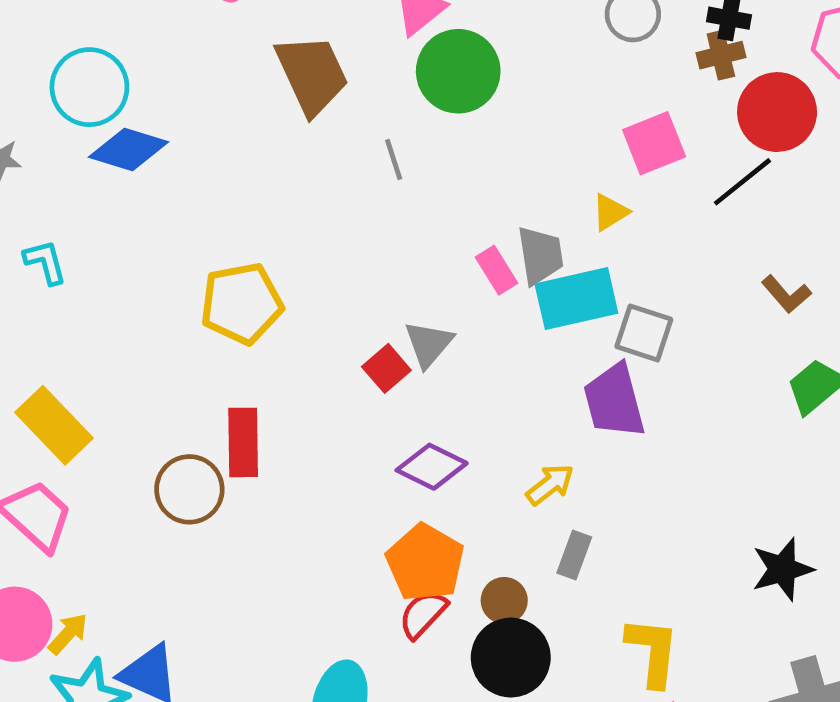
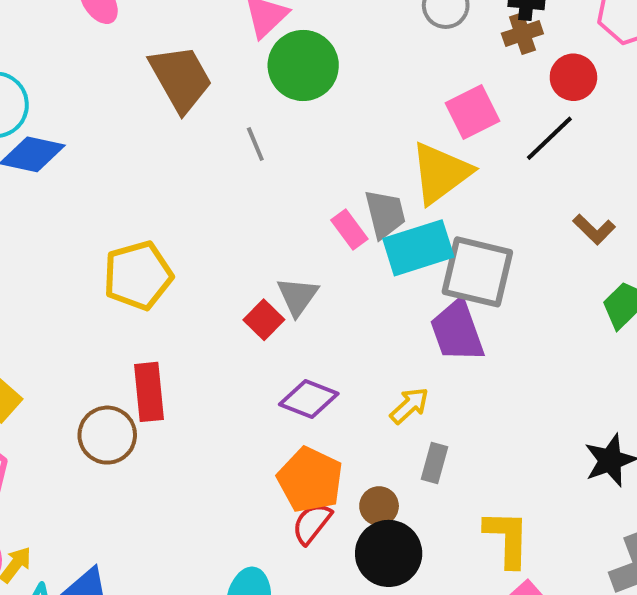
red circle: (777, 112) -> (573, 77), size x0.7
yellow triangle: (610, 212) -> (441, 173), size x2.0
gray square: (644, 333) -> (477, 272), size x1.5

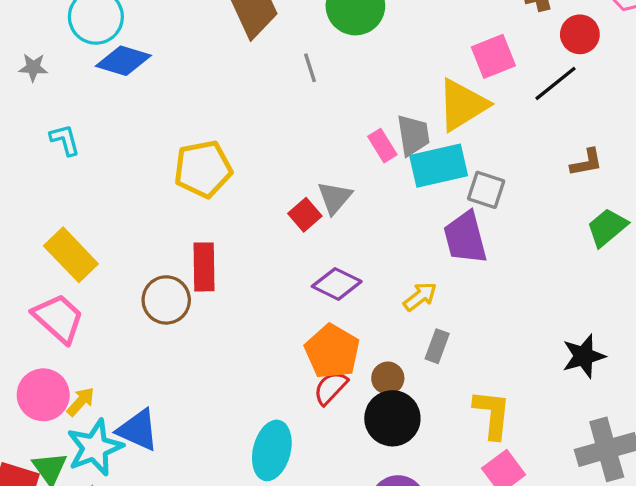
brown L-shape: (594, 229) -> (586, 163), turned -60
gray square: (477, 272) -> (486, 190), size x0.6

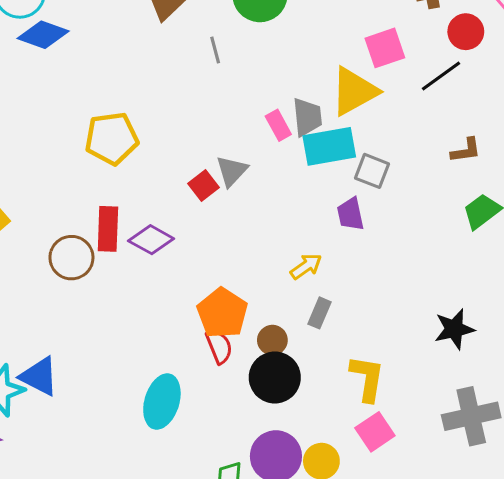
purple trapezoid: (465, 238) -> (350, 214), size x0.7
purple diamond: (337, 284) -> (151, 240), moved
red semicircle: (331, 388) -> (219, 346), turned 112

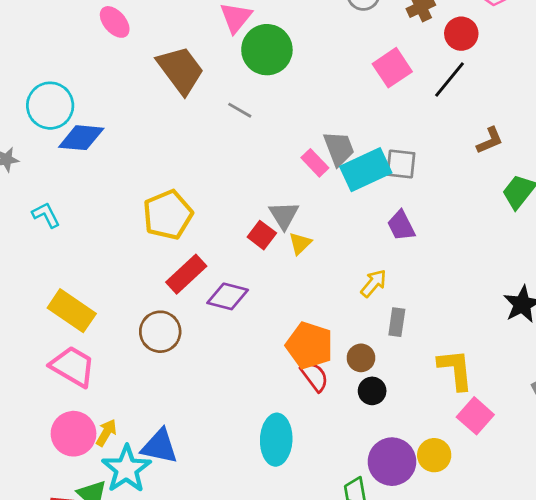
gray line: (215, 50) -> (240, 110), turned -30
yellow triangle: (354, 91) -> (300, 243), moved, size x0.5
gray square: (372, 171) -> (401, 164), moved
red rectangle: (108, 229) -> (186, 274), moved, turned 60
black circle: (275, 377) -> (372, 391), size x0.6

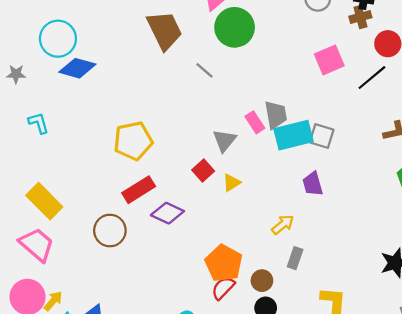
gray triangle: (284, 215) -> (224, 140), moved
red semicircle: (314, 376) -> (223, 288), turned -110

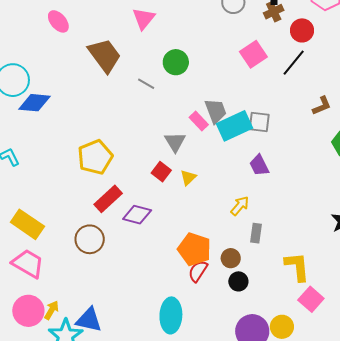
green circle: (235, 27) -> (176, 62), moved, size x0.7

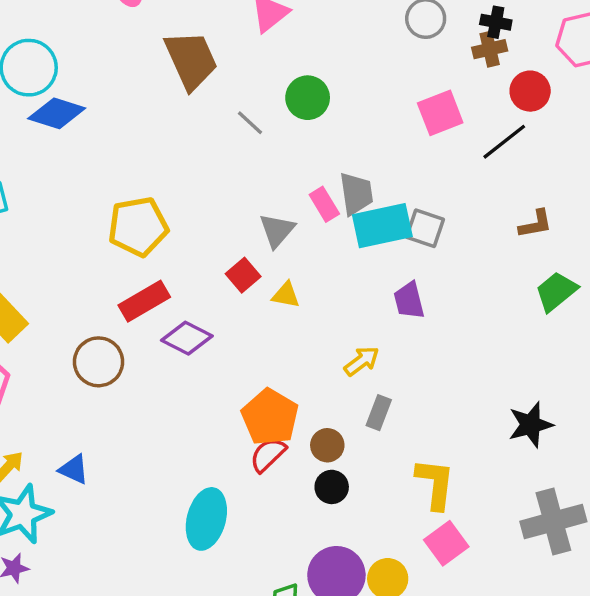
yellow triangle: (188, 178) -> (286, 295), turned 42
blue triangle: (89, 320) -> (74, 469), moved, size x0.7

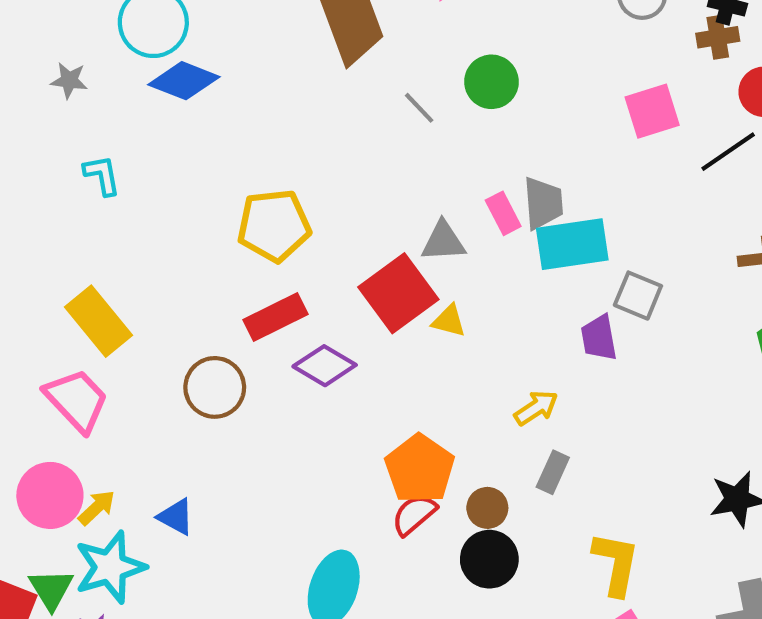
gray square: (425, 228) -> (638, 296), moved
gray triangle: (277, 230) -> (443, 241), turned 42
red square: (243, 275) -> (398, 293), size x1.8
black circle: (332, 487) -> (489, 559), size x1.4

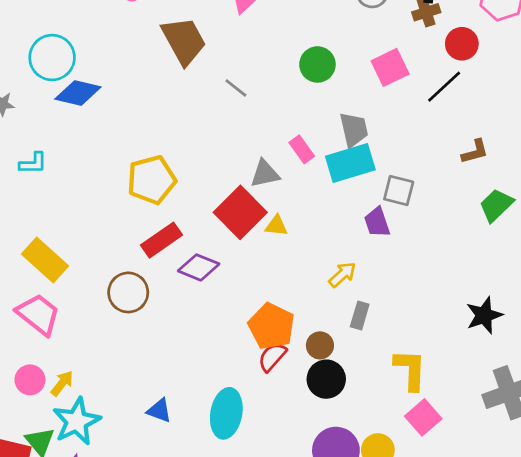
green circle: (491, 82) -> (317, 64), moved
cyan L-shape: (102, 175) -> (33, 163), turned 108
gray trapezoid: (543, 203) -> (354, 130), moved
pink circle: (50, 495) -> (30, 380), size x0.7
blue triangle: (176, 517) -> (159, 411), moved

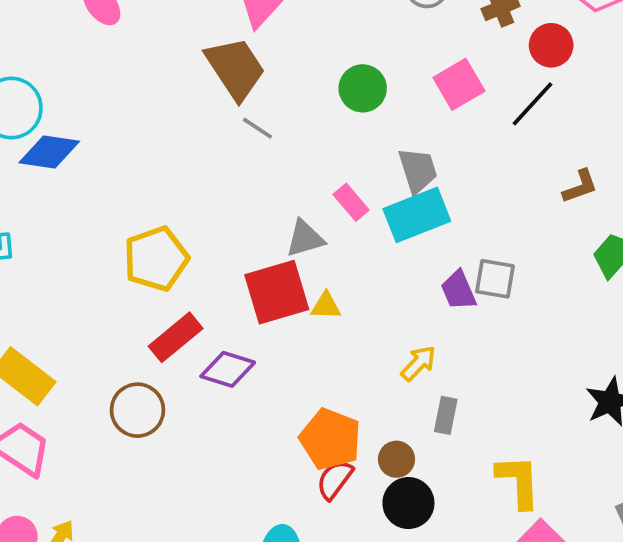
brown trapezoid: (184, 41) -> (235, 68), moved
gray square: (399, 191) -> (495, 279), moved
red square: (240, 212) -> (277, 292), turned 33

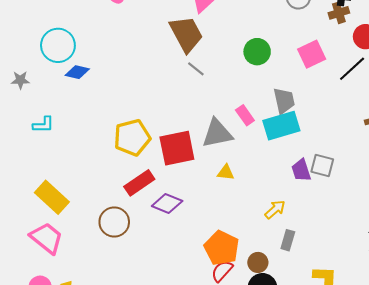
blue diamond: (49, 152) -> (77, 72), size x0.7
gray triangle: (305, 238) -> (217, 133), size x1.4
red square: (277, 292) -> (177, 148), moved

